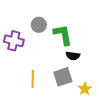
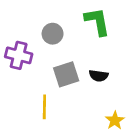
green L-shape: (63, 35) -> (97, 21), moved
gray square: (63, 77) -> (66, 74), moved

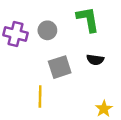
purple cross: (19, 55) -> (16, 34), moved
black semicircle: (99, 76) -> (95, 60), moved

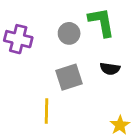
gray circle: (47, 30) -> (69, 33), moved

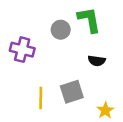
purple cross: (18, 39) -> (22, 50), moved
gray square: (69, 77) -> (72, 92), moved

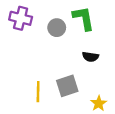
purple cross: (22, 50) -> (21, 18), moved

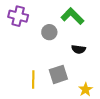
green L-shape: (84, 18) -> (72, 16), turned -35
gray circle: (57, 28) -> (49, 32), moved

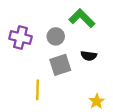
purple cross: (18, 16) -> (20, 38), moved
gray square: (58, 74) -> (60, 65), moved

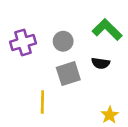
green L-shape: (82, 18) -> (107, 30), moved
purple cross: (20, 38) -> (23, 43), turned -30

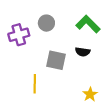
gray circle: (63, 41) -> (46, 23), moved
gray square: (68, 74) -> (56, 60), turned 30

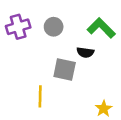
purple cross: (19, 35) -> (18, 27), moved
black semicircle: (83, 52) -> (85, 52), moved

